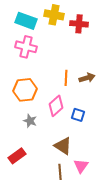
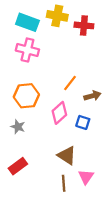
orange line: (66, 78) -> (70, 83), turned 35
brown arrow: (87, 78) -> (92, 96), moved
gray star: (30, 121) -> (18, 127), moved

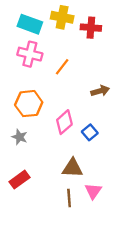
orange line: (70, 83) -> (62, 67), moved
brown arrow: (92, 96) -> (100, 91), moved
blue square: (83, 122) -> (90, 132), turned 32
brown triangle: (67, 155) -> (72, 168), turned -30

